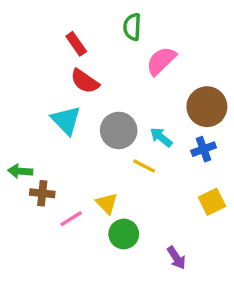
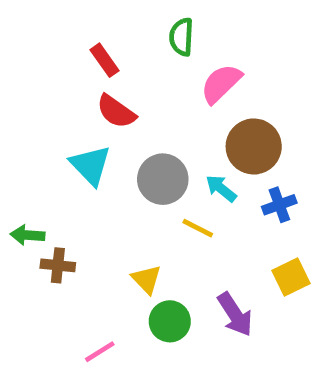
brown circle: (207, 107) -> (254, 146), moved
pink line: (71, 219) -> (100, 352), moved
purple arrow: (176, 258) -> (235, 314), moved, size x1.4

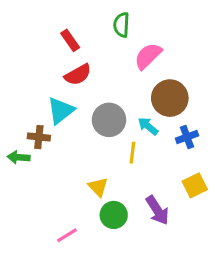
red semicircle: (116, 112) -> (78, 75), turned -64
cyan triangle: (90, 165) -> (61, 111), turned 36
yellow line: (198, 228) -> (132, 153), turned 70
brown cross: (58, 265) -> (39, 137), moved

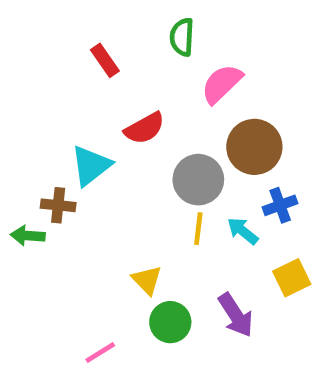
red semicircle: (78, 75) -> (145, 128), moved
gray circle: (109, 120) -> (198, 180), moved
cyan arrow: (148, 126) -> (243, 231), moved

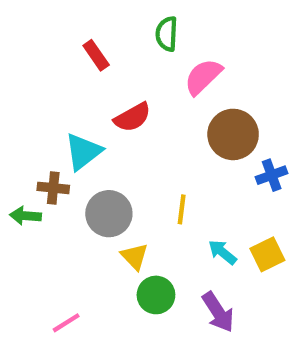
gray circle: (198, 180) -> (109, 214), moved
blue cross: (280, 205) -> (272, 175), moved
cyan arrow: (243, 231) -> (222, 252), moved
purple arrow: (236, 315) -> (218, 312), moved
pink line: (100, 352) -> (66, 323), moved

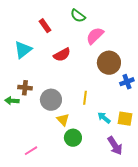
green semicircle: (167, 34) -> (78, 16), turned -56
cyan triangle: (83, 152) -> (23, 50), moved
yellow square: (267, 254) -> (125, 119), turned 35
purple arrow: (218, 312) -> (115, 146), moved

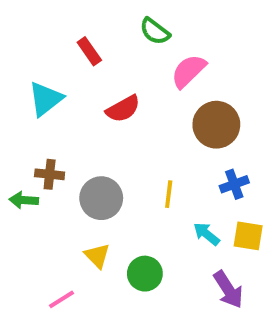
blue cross: (127, 82) -> (234, 184), moved
yellow triangle: (63, 120) -> (97, 256), moved

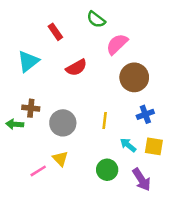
green circle: (145, 274) -> (107, 170), moved
pink line: (61, 299) -> (38, 171), moved

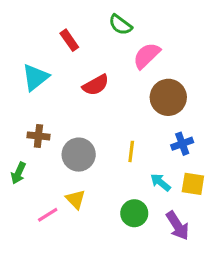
green arrow: (15, 124) -> (18, 173), moved, turned -70

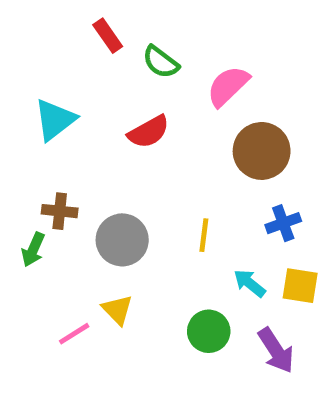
green semicircle: (120, 25) -> (161, 62), moved
red rectangle: (69, 40) -> (108, 36), moved
green arrow: (18, 173) -> (33, 250), moved

